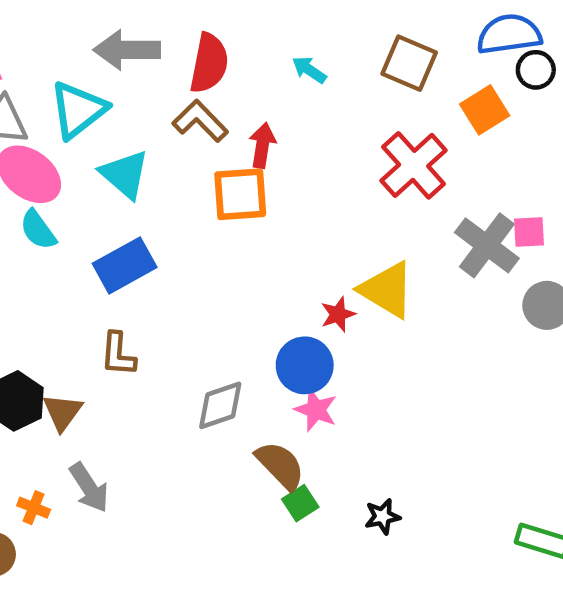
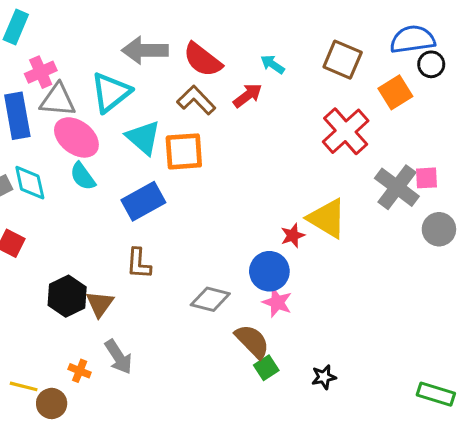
red semicircle: (209, 63) -> (202, 60), turned 117
red arrow: (262, 145) -> (248, 95), moved, turned 44
orange square: (240, 194) -> (184, 151), moved
gray diamond: (220, 405) -> (210, 299), turned 33

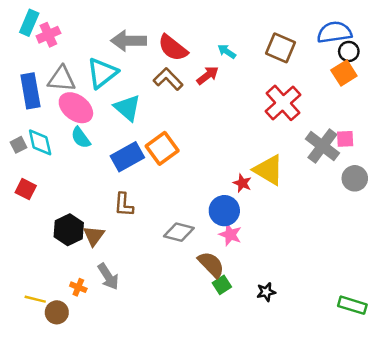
pink cross: (41, 72) -> (48, 35), moved
orange square: (395, 92) -> (344, 73), moved
orange square: (184, 151) -> (162, 148), moved, turned -32
red star: (293, 235) -> (242, 183), turned -30

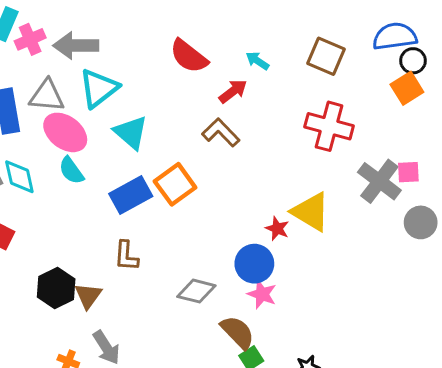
gray arrow: (129, 41) -> (76, 46), moved
brown L-shape: (168, 79) -> (221, 132), moved
red cross: (283, 103) -> (329, 126), turned -33

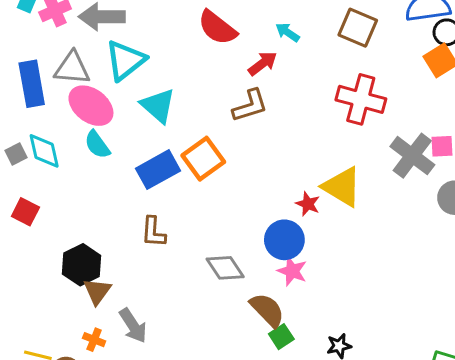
brown L-shape: (221, 132) -> (250, 106), turned 117
gray diamond: (196, 291) -> (225, 268), turned 42
brown triangle: (88, 296) -> (97, 291), moved

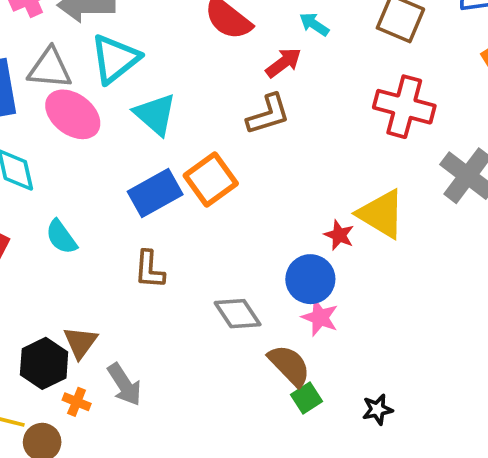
cyan semicircle: (97, 145) -> (61, 237), moved
black hexagon: (82, 265) -> (44, 363), moved

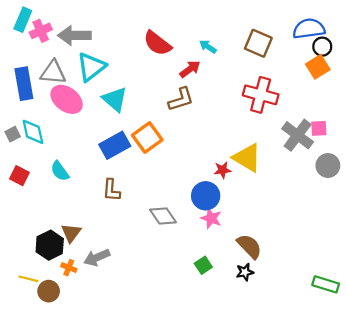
red star: (339, 235) -> (222, 170), turned -30
brown semicircle: (289, 365) -> (249, 246), moved
gray arrow: (125, 385) -> (97, 257), turned 100

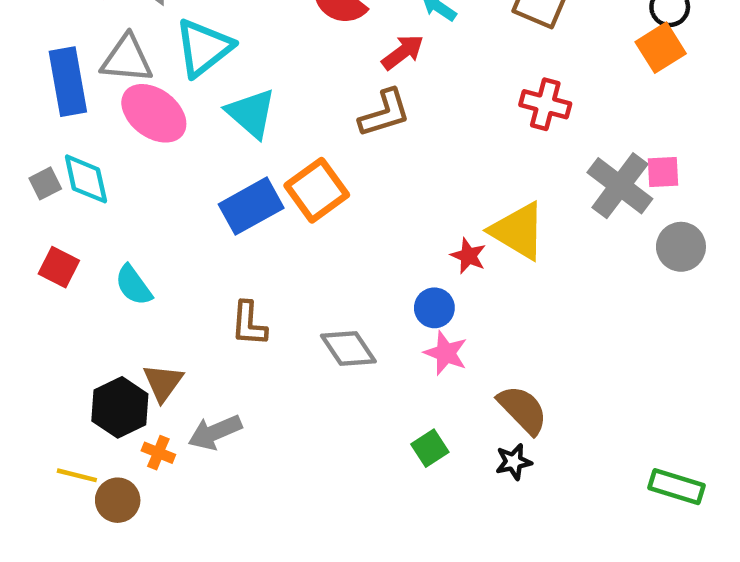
red cross: (261, 95) -> (545, 104), size x0.7
red star: (222, 170) -> (468, 256), turned 30
cyan semicircle: (60, 171) -> (133, 285), moved
brown L-shape: (111, 190) -> (249, 324), moved
blue circle: (206, 196) -> (434, 308), size x0.7

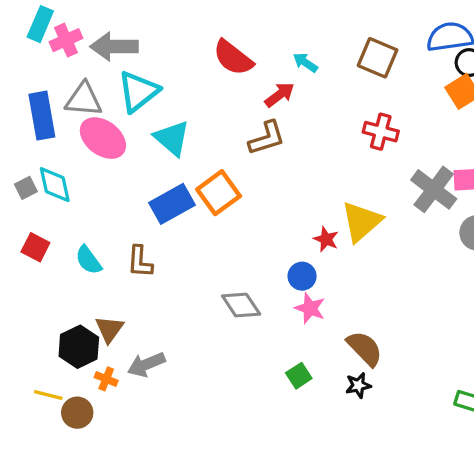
yellow triangle: (518, 231) -> (361, 222), turned 48
brown L-shape: (249, 324) -> (140, 262), moved

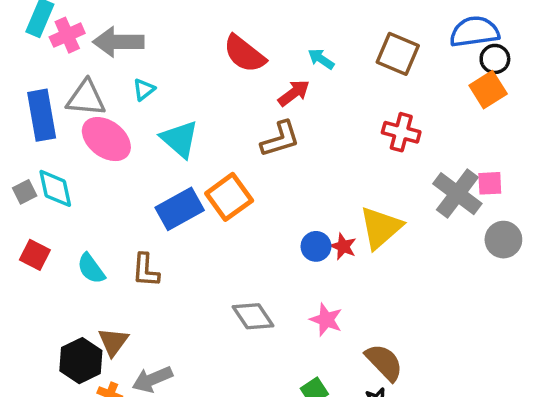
cyan triangle: (138, 91) -> (144, 90), size x0.5
blue circle: (302, 276) -> (316, 246), moved

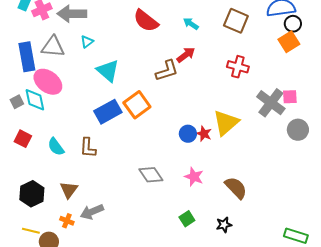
red arrow: (294, 93) -> (186, 55), moved
pink ellipse: (106, 139) -> (48, 82), moved
black hexagon: (81, 361) -> (32, 194), moved
brown semicircle: (384, 362) -> (236, 188), moved

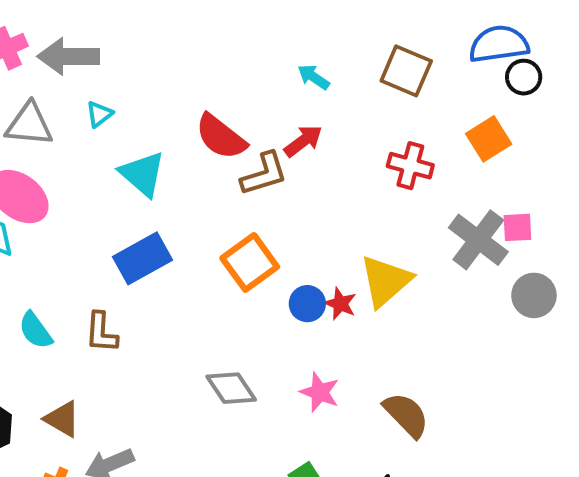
red semicircle: (146, 21) -> (221, 137), moved
orange square: (289, 42) -> (489, 139), moved
orange square: (137, 105) -> (250, 262), moved
brown triangle: (69, 190) -> (62, 419), turned -36

